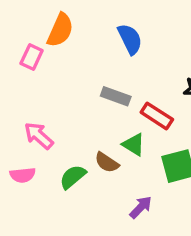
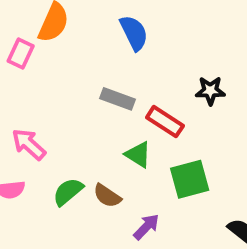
brown semicircle: (107, 162) -> (107, 196), moved

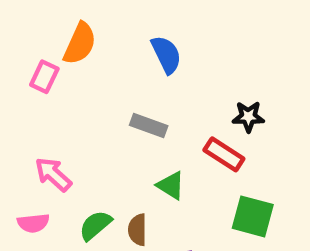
red rectangle: (165, 122) -> (224, 154), moved
green square: (190, 179) -> (253, 216), moved, turned 30
brown semicircle: (107, 196) -> (137, 230), turned 56

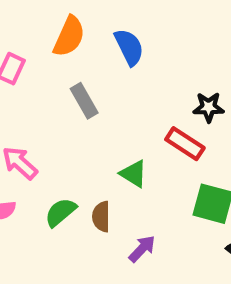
orange semicircle: (80, 43) -> (69, 36), moved
gray rectangle: (149, 126) -> (84, 101), moved, turned 40

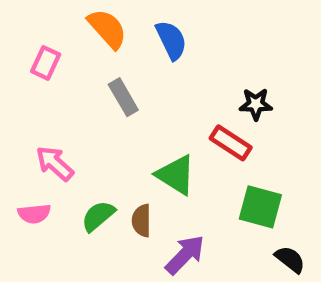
orange semicircle: (69, 36) -> (107, 29), turned -66
green triangle: (133, 174) -> (176, 175), size x1.4
purple arrow: (142, 249) -> (185, 255), size x1.4

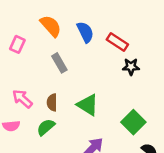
red rectangle: (231, 143) -> (117, 42), moved
green square: (260, 207) -> (133, 122), turned 30
brown semicircle: (142, 221) -> (52, 102), moved

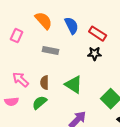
gray rectangle: (59, 63) -> (51, 51), turned -49
black star: (131, 67) -> (95, 54), moved

